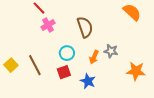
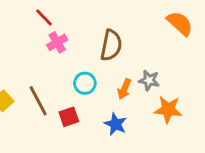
brown semicircle: (85, 27) -> (111, 45), turned 30
orange star: (136, 71) -> (168, 110), moved
red square: (64, 72) -> (69, 117), moved

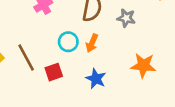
gray star: (149, 80) -> (126, 18), moved
orange arrow: (124, 89) -> (92, 43), moved

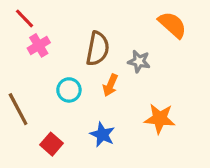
orange arrow: (92, 43) -> (110, 85), moved
red square: (54, 72) -> (51, 144), moved, turned -30

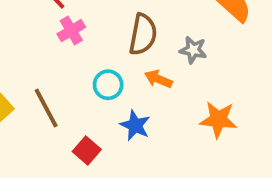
orange arrow: (110, 85) -> (158, 79), turned 90
blue star: (102, 135) -> (135, 125), moved

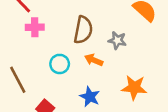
pink cross: (71, 31) -> (35, 27), turned 30
blue star: (135, 125) -> (90, 97), moved

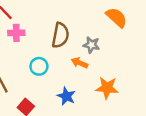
orange arrow: (94, 60) -> (80, 63), moved

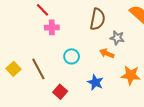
brown semicircle: (60, 35) -> (97, 19), moved

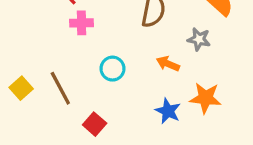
gray star: (117, 38) -> (199, 39), moved
blue star: (95, 82) -> (168, 111), moved

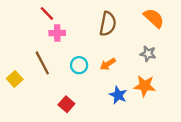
gray star: (199, 39) -> (148, 54), moved
orange arrow: (168, 64) -> (108, 64), moved, turned -56
brown line: (60, 88) -> (42, 63), moved

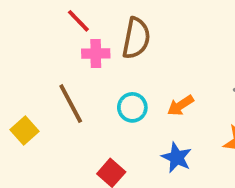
brown semicircle: (108, 24) -> (136, 38), moved
blue star: (118, 95) -> (177, 157), moved

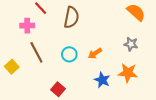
pink cross: (96, 54) -> (27, 26), moved
blue star: (177, 157) -> (102, 80), moved

